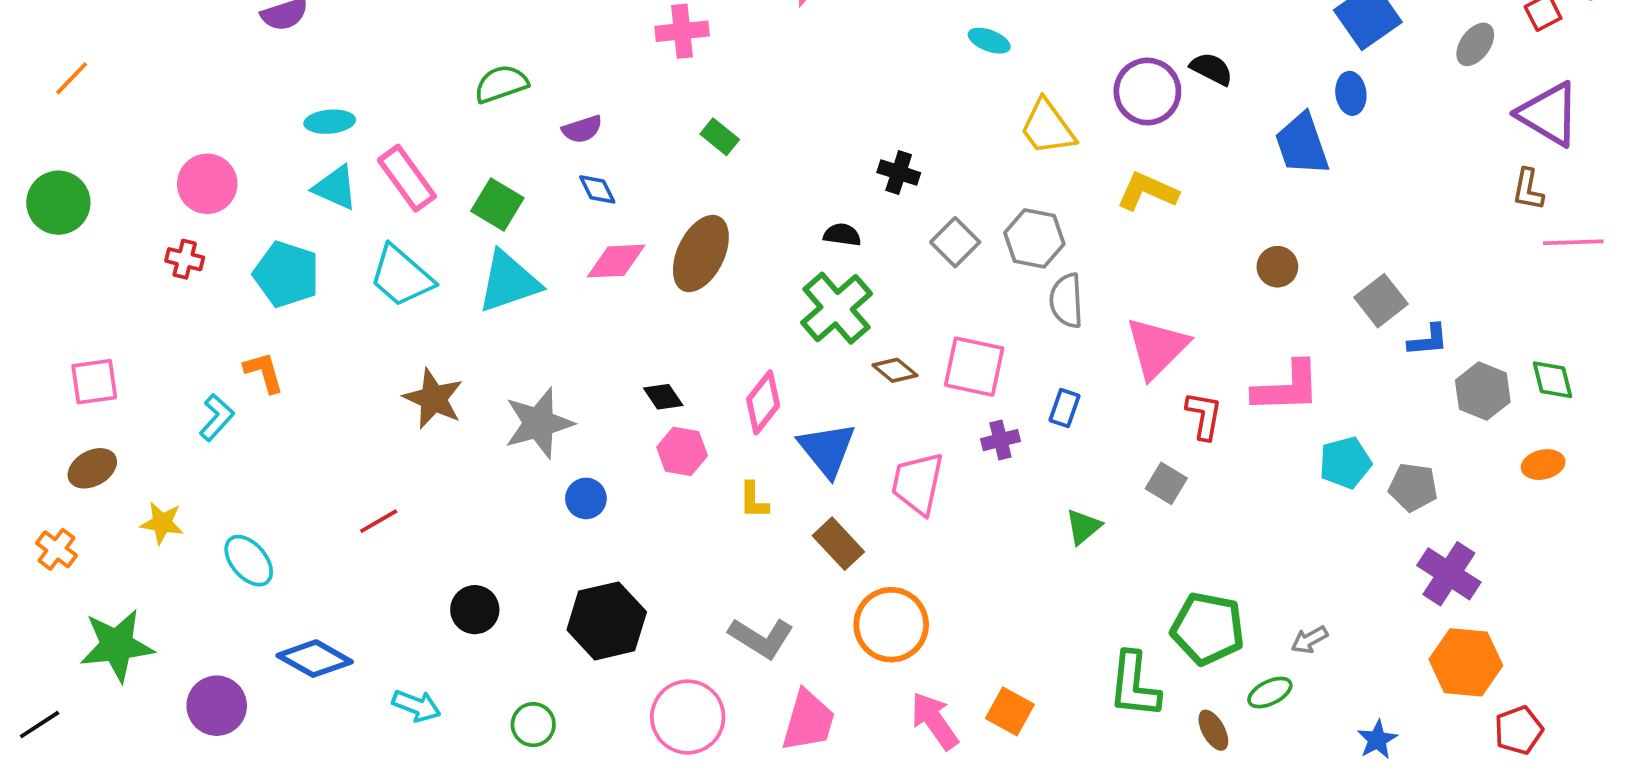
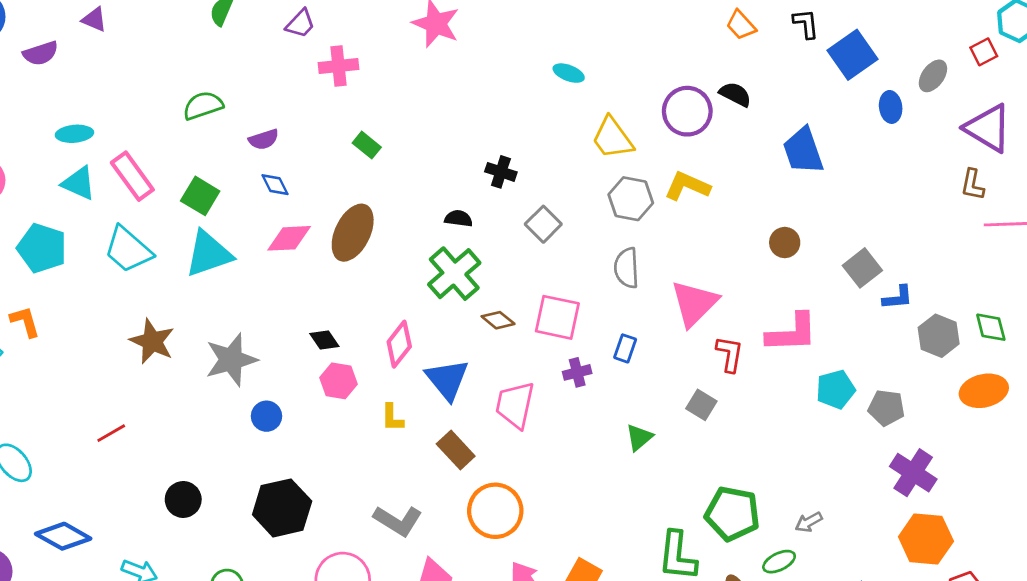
blue ellipse: (1351, 93) -> (891, 107), moved
gray hexagon: (1034, 238) -> (631, 199), moved
orange ellipse: (1543, 465) -> (984, 391), size x1.5

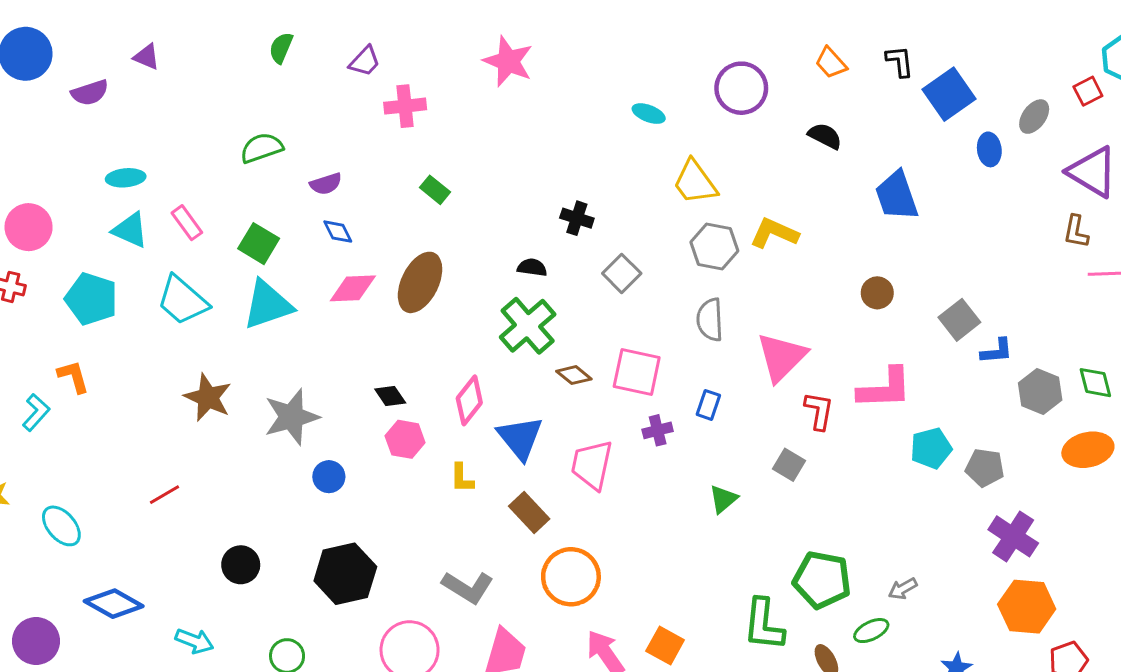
purple circle: (687, 111) -> (741, 88), moved
pink rectangle: (132, 176) -> (187, 223), size x0.7

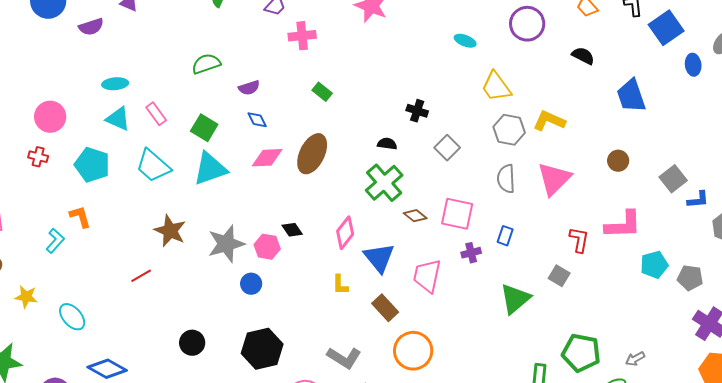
pink triangle: (782, 357) -> (554, 179), moved
pink hexagon: (405, 439) -> (267, 247), moved
red line: (165, 495) -> (141, 276), moved
green triangle: (723, 499) -> (515, 299), size x1.6

